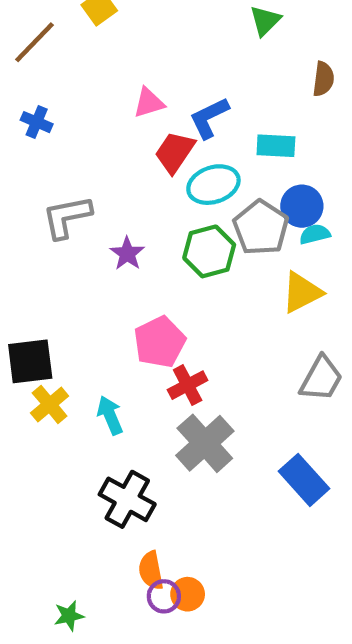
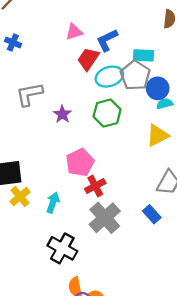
gray pentagon: (261, 228) -> (135, 75), moved
cyan arrow: (110, 415) -> (53, 202), turned 42
blue rectangle: (304, 480) -> (152, 214), moved, size x0.7

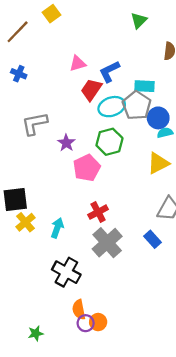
pink pentagon: (80, 162) -> (87, 168), moved

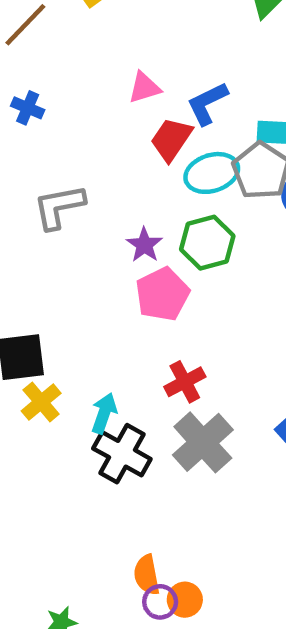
purple star: (66, 143) -> (144, 245), moved
black cross: (66, 272) -> (122, 454), moved

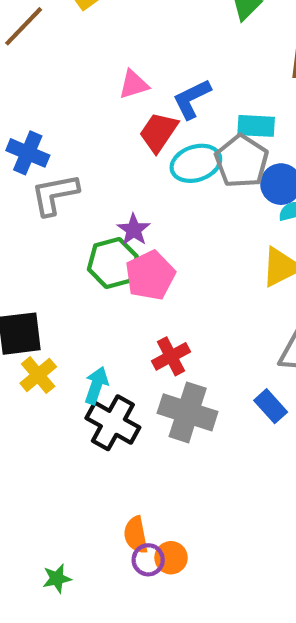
blue cross: (28, 108) -> (28, 153), moved, size x1.4
green hexagon: (207, 243) -> (113, 263), moved
gray cross: (203, 442) -> (188, 412), turned -30

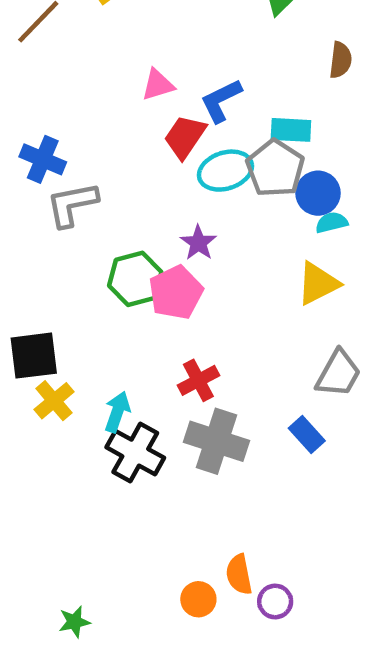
purple star: (134, 230) -> (198, 243), moved
orange semicircle: (136, 535) -> (239, 574), moved
purple circle: (148, 560) -> (275, 602), moved

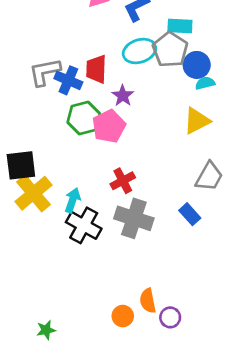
red trapezoid: (185, 137) -> (96, 69), moved, turned -32
blue cross: (43, 159) -> (68, 80), moved
yellow cross: (54, 401) -> (33, 193), size x1.5

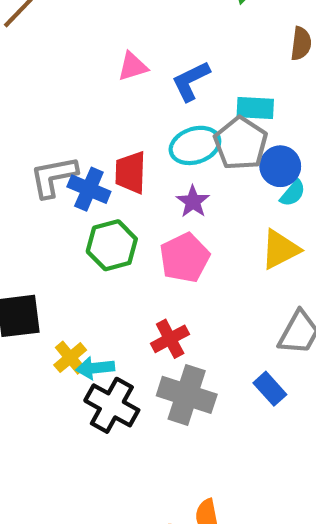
cyan semicircle: (205, 83) -> (293, 193), turned 144
purple star: (123, 96) -> (193, 202), moved
pink pentagon: (109, 126) -> (185, 258), moved
yellow cross: (33, 193) -> (70, 358), moved, size x0.6
cyan arrow: (73, 200) -> (95, 368), turned -115

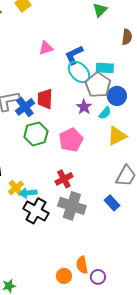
cyan ellipse: (195, 145) -> (79, 72), moved, turned 65
blue cross: (89, 189) -> (25, 107), turned 30
cyan semicircle: (293, 193) -> (105, 113), moved
purple star: (193, 202) -> (84, 107), moved

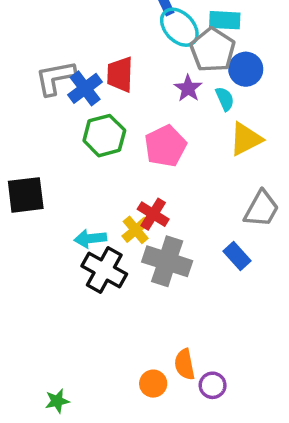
cyan semicircle: (105, 113) -> (225, 99), turned -64
red cross: (64, 179) -> (153, 214), turned -30
yellow cross: (16, 188) -> (136, 230), moved

